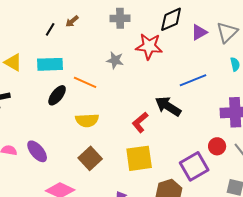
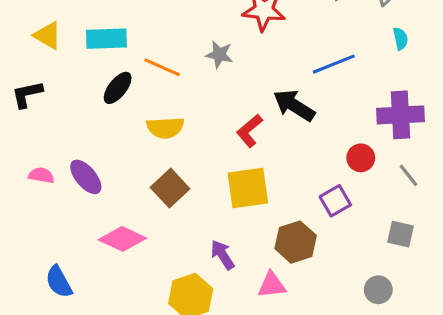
gray star: (115, 60) -> (219, 55), moved
red circle: (217, 146) -> (361, 158), moved
purple square: (194, 166) -> (335, 201), size x0.7

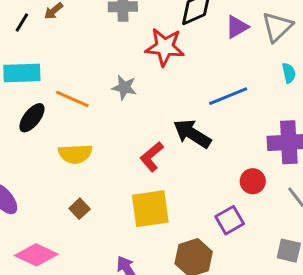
brown square: (170, 188) -> (80, 209), size x0.6

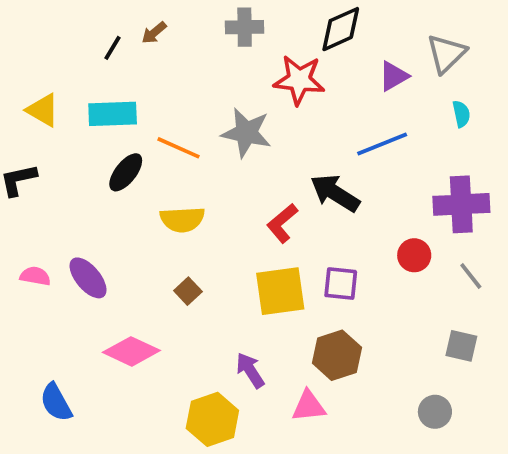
purple triangle: (237, 27) -> (393, 76), moved
gray star: (124, 87) -> (246, 133), size x1.5
purple square: (230, 220) -> (341, 284), moved, turned 36

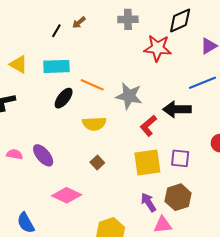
gray star: (246, 133) -> (129, 96), moved
black arrow: (335, 193) -> (177, 109), turned -32
purple arrow: (250, 370) -> (148, 202), moved

